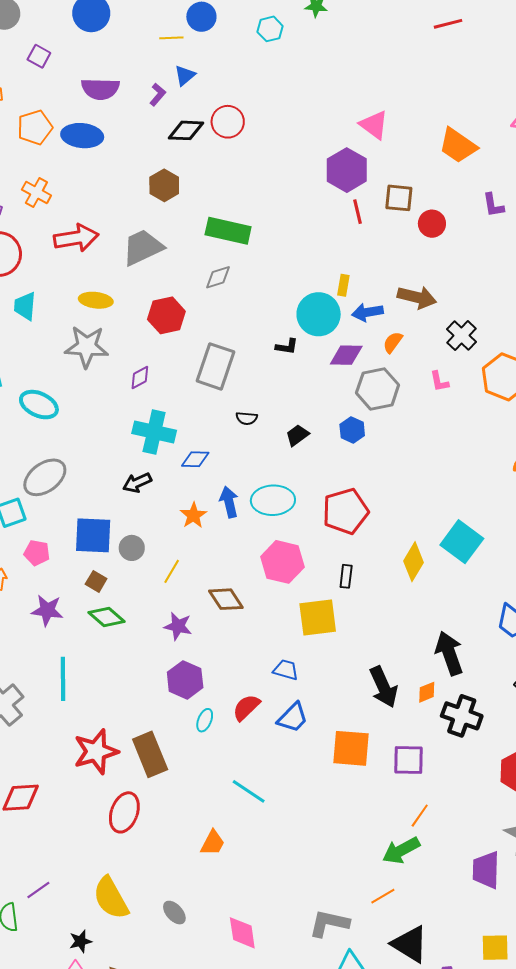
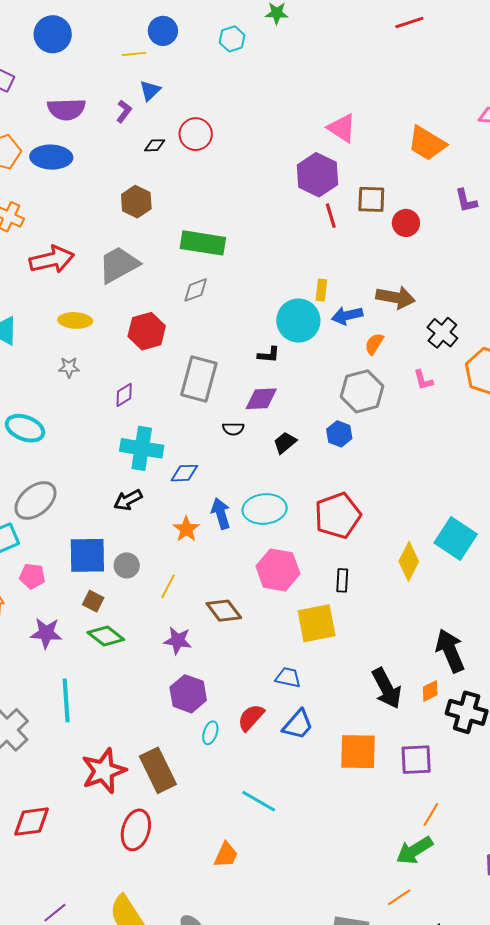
black diamond: (186, 130) -> (155, 145), size x0.6
gray star: (87, 347) -> (69, 367), size x0.5
purple diamond: (346, 355) -> (261, 399), moved

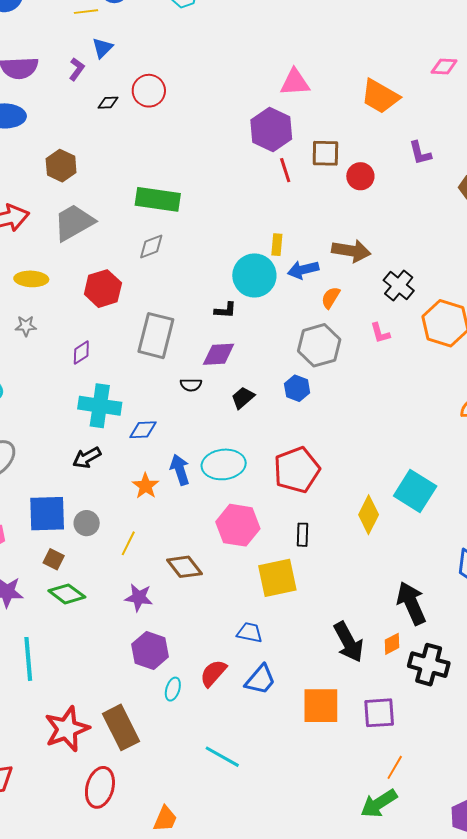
pink triangle: (342, 128) -> (295, 82), turned -36
brown hexagon: (136, 202) -> (61, 166), moved
orange trapezoid: (226, 855) -> (165, 819), moved

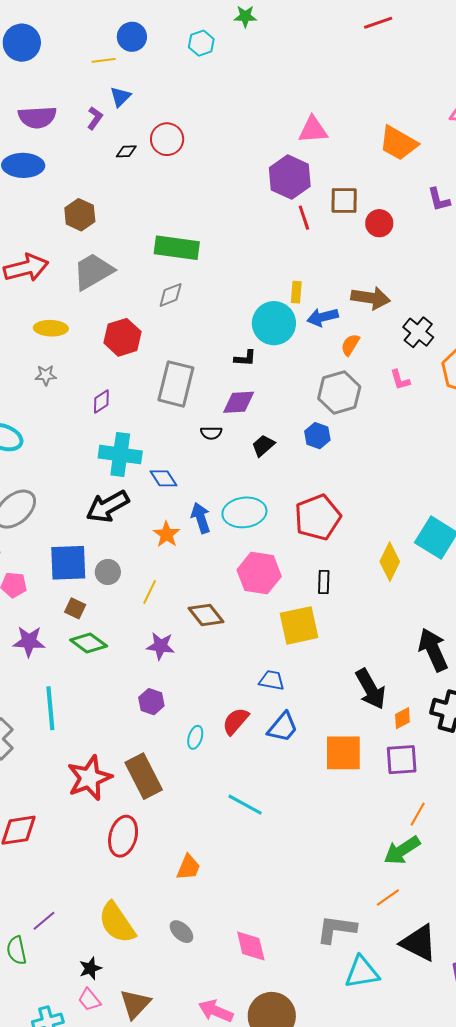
blue diamond: (143, 430) -> (164, 478), turned 60
black arrow: (87, 458) -> (108, 507), size x1.5
orange diamond: (392, 644) -> (402, 718), moved
purple hexagon: (150, 650) -> (151, 702), moved, size x0.7

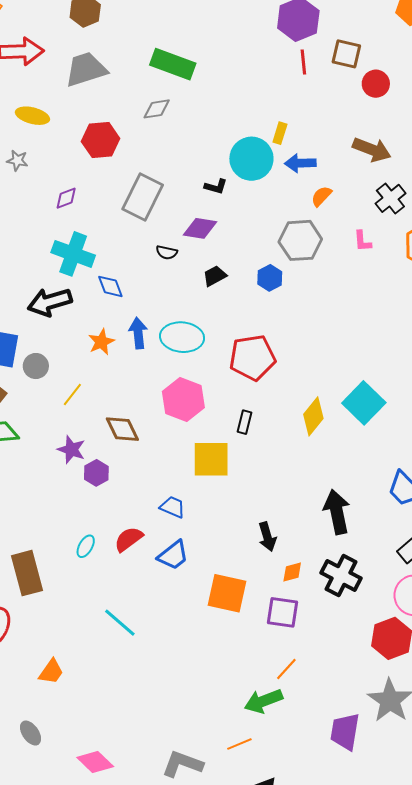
brown arrow: (371, 298) -> (372, 150), moved
black arrow: (371, 689) -> (267, 537), size x0.7
purple hexagon: (151, 702) -> (96, 473), moved
pink diamond: (251, 946) -> (95, 762), turned -45

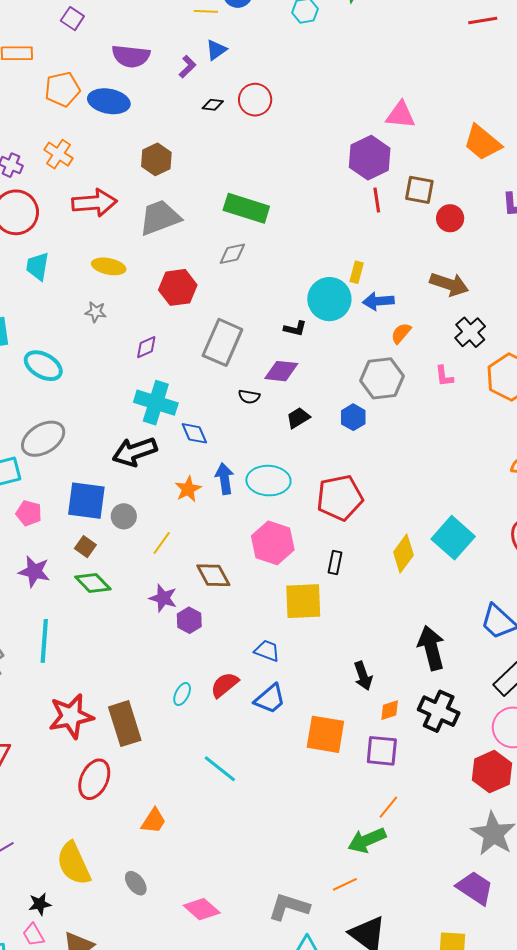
purple trapezoid: (345, 732) -> (475, 888), moved, turned 117

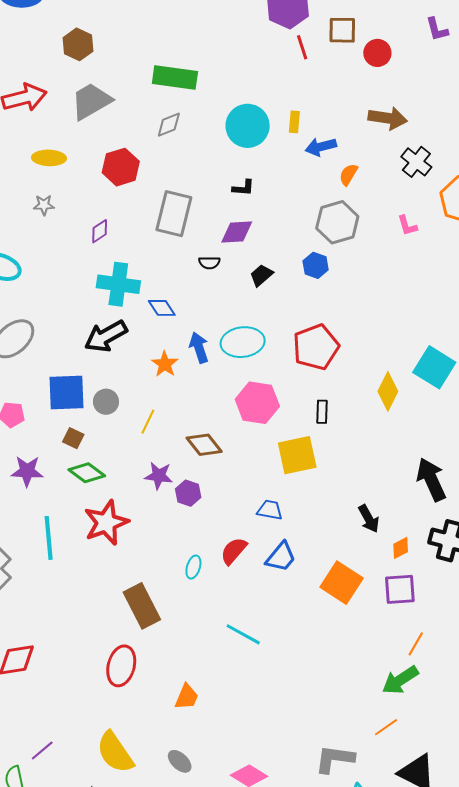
cyan circle: (329, 299) -> (248, 126), moved
pink L-shape: (444, 376) -> (407, 226), moved
red star: (71, 716) -> (106, 523), moved
orange square: (325, 734) -> (342, 583), turned 33

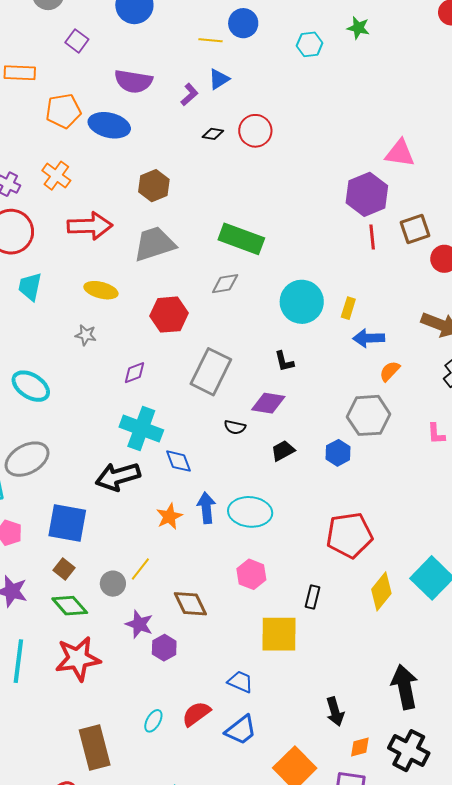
brown square: (342, 30) -> (415, 229), turned -32
black L-shape: (243, 188) -> (284, 361), turned 60
red pentagon: (316, 347) -> (349, 535), moved
gray circle: (106, 402) -> (113, 584), moved
pink hexagon: (257, 403) -> (251, 574), size x0.7

